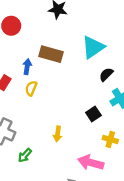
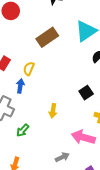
brown rectangle: (51, 54) -> (47, 37), turned -50
blue arrow: (27, 67) -> (20, 86), moved

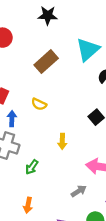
yellow semicircle: (29, 69) -> (39, 104), moved, turned -80
blue arrow: (20, 86) -> (12, 119), moved

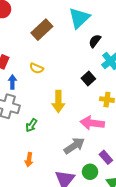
yellow arrow: (62, 141) -> (58, 101), size x1.5
gray arrow: (79, 191) -> (74, 146), size x1.5

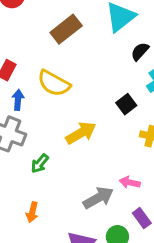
yellow semicircle: (37, 68) -> (54, 83), size x1.6
yellow arrow: (58, 101) -> (81, 133), turned -125
pink arrow: (92, 123) -> (130, 183), moved, size x0.6

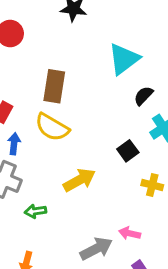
brown rectangle: (66, 29) -> (54, 86), moved, turned -44
green arrow: (40, 163) -> (35, 211), turned 42

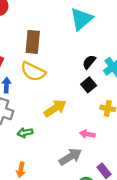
black semicircle: (143, 96) -> (89, 62), moved
pink arrow: (130, 233) -> (87, 134), moved

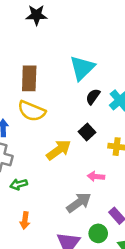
cyan triangle: (81, 19) -> (82, 68), moved
black square: (89, 85) -> (87, 132), moved
green arrow: (25, 133) -> (19, 184), moved

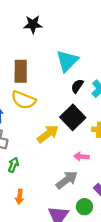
black star: (36, 15) -> (33, 24), moved
black square: (87, 132) -> (73, 117), size x1.6
green arrow: (19, 184) -> (13, 165), turned 128

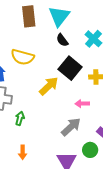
brown rectangle: (21, 71) -> (29, 16), moved
black semicircle: (77, 86) -> (62, 40), moved, turned -64
orange arrow: (20, 197) -> (23, 152), moved

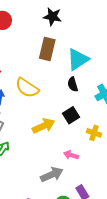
black square: (70, 68) -> (71, 115), size x0.7

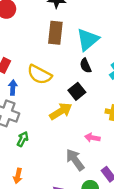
black square: (71, 115) -> (77, 91), moved
gray arrow: (52, 175) -> (75, 160), turned -95

